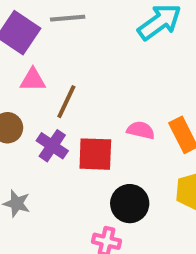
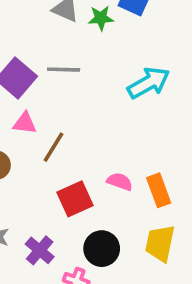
purple cross: (52, 146) -> (40, 250), moved
red square: (95, 154) -> (75, 199), turned -33

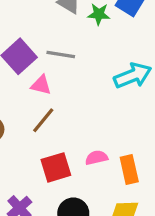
pink triangle: (25, 123) -> (41, 85), moved
pink semicircle: (120, 182) -> (96, 158), turned -40

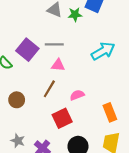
pink triangle: (41, 85) -> (58, 65), moved
pink semicircle: (96, 158) -> (77, 95), moved

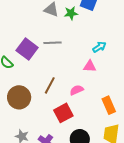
cyan arrow: (103, 51) -> (99, 47), size x0.6
pink triangle: (58, 65) -> (90, 66), moved
brown circle: (17, 100) -> (19, 97), size x1.5

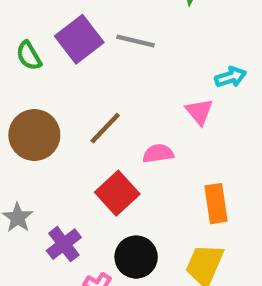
pink triangle: (90, 66) -> (199, 112), turned 32
red square: (63, 113) -> (117, 193), turned -30

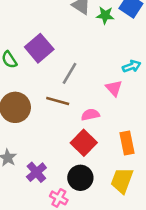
gray line: (136, 41) -> (69, 73), moved, turned -70
brown line: (105, 128) -> (58, 101), turned 65
red square: (117, 193) -> (84, 143), moved

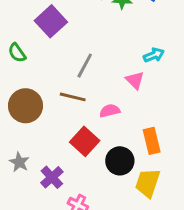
purple square: (39, 48) -> (51, 21), moved
red square: (84, 143) -> (85, 141), moved
black circle: (80, 178) -> (120, 161), moved

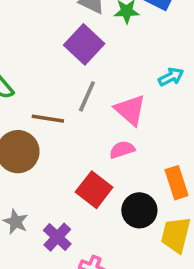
purple square: (51, 21) -> (84, 44), moved
pink triangle: (135, 80) -> (130, 110), moved, size x1.4
brown line: (73, 97) -> (48, 119), moved

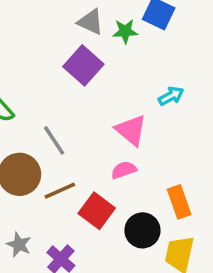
gray line: (87, 96) -> (54, 140), moved, turned -56
brown line: (48, 119) -> (60, 191), moved, turned -32

